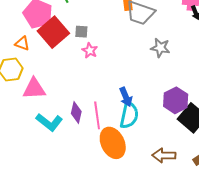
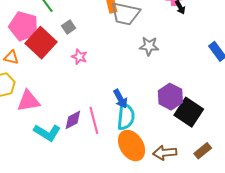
gray square: (81, 32) -> (69, 27), moved, turned -32
purple diamond: (76, 113) -> (73, 120), turned 55
orange ellipse: (113, 143) -> (132, 146), moved

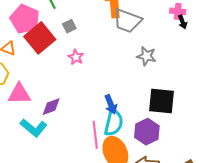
purple hexagon: (170, 97) -> (147, 132), moved
black square: (189, 112) -> (161, 101), moved, turned -36
purple diamond: (73, 120) -> (51, 107), moved
pink line: (94, 120) -> (95, 135), moved

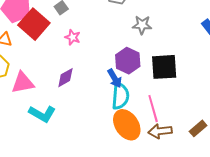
purple diamond: (51, 107) -> (65, 78), moved
purple hexagon: (147, 132) -> (128, 61), moved
pink line: (95, 135) -> (153, 109), moved

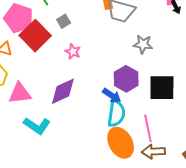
purple diamond: (65, 78) -> (63, 91), size x1.4
blue arrow: (115, 78) -> (112, 95), turned -30

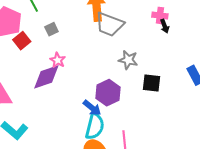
red square: (35, 36) -> (22, 41), size x0.6
black square: (162, 88) -> (152, 83), moved, size x0.7
purple diamond: (63, 91) -> (46, 77), moved

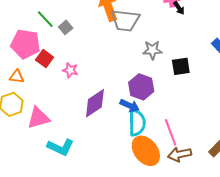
gray square: (51, 29) -> (66, 27), moved
pink star: (58, 60) -> (70, 70), moved
purple diamond: (46, 77) -> (95, 103), moved

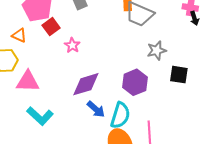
gray star: (152, 50) -> (157, 50), turned -30
blue arrow: (130, 106) -> (96, 109), moved

